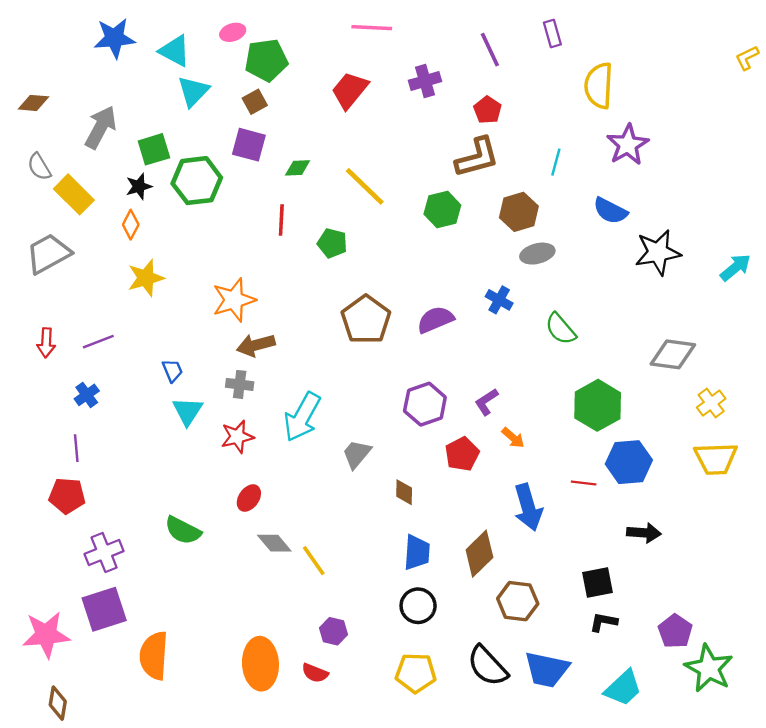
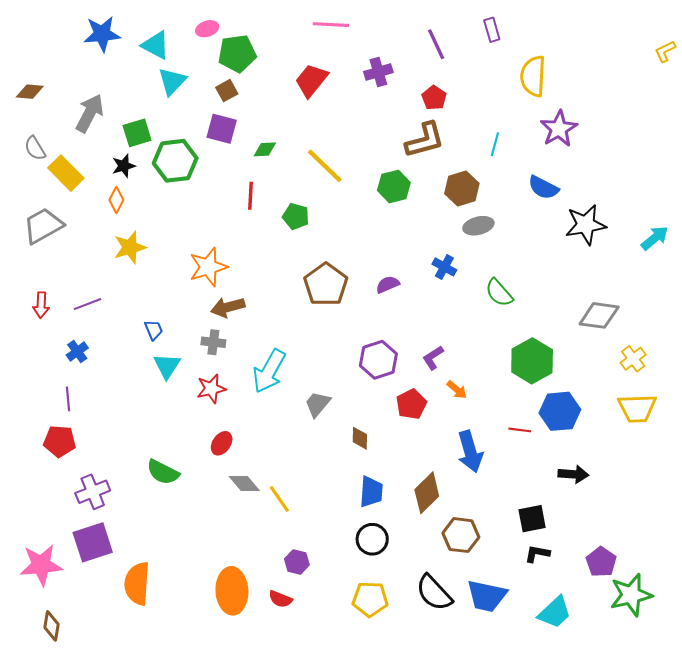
purple semicircle: (435, 320) -> (388, 284), size x0.7
green star: (709, 668) -> (631, 595), turned 30

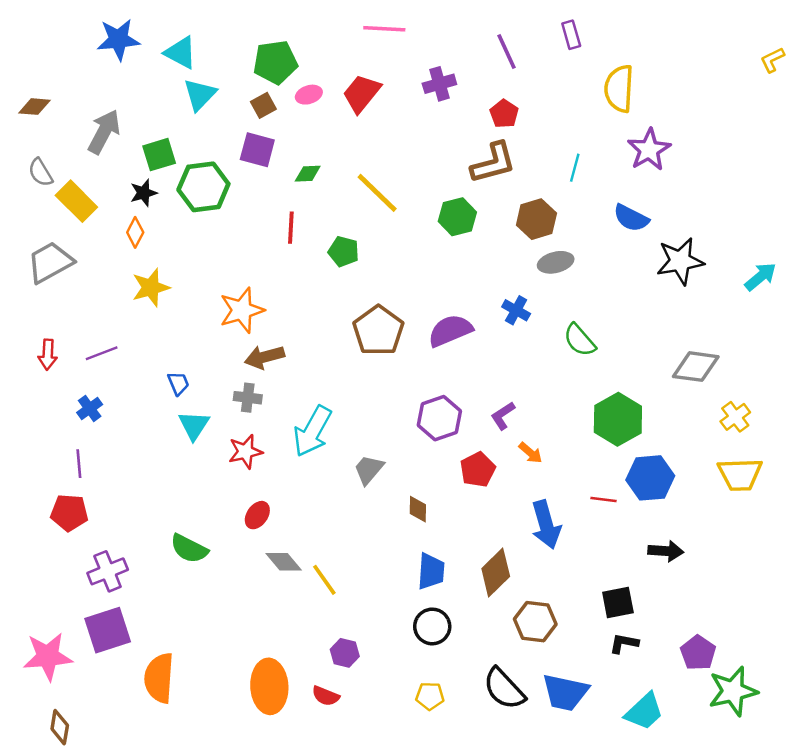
pink ellipse: (207, 29) -> (309, 95), moved
purple semicircle: (388, 284) -> (450, 331), size x1.6
yellow pentagon: (370, 599) -> (430, 696), size x0.7

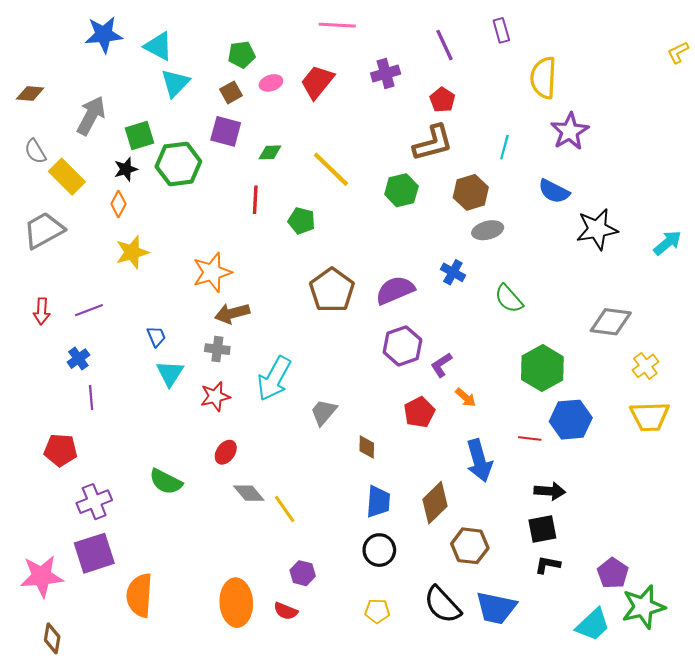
green pentagon: (275, 62) -> (242, 55), size x0.7
purple hexagon: (439, 418) -> (402, 346), moved
purple line: (79, 464) -> (91, 397), moved
black arrow: (666, 551) -> (550, 491), moved
cyan trapezoid: (644, 712) -> (593, 625), moved

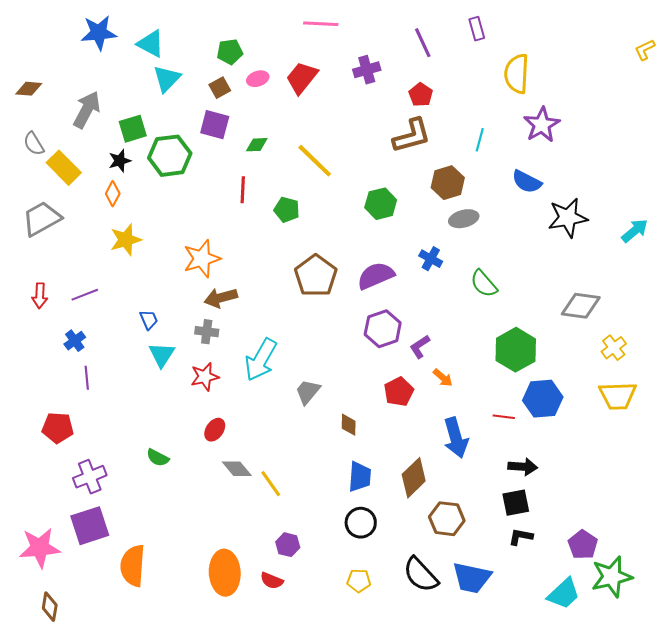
green hexagon: (401, 190) -> (381, 204), moved
green semicircle: (166, 482) -> (158, 458), size x0.7

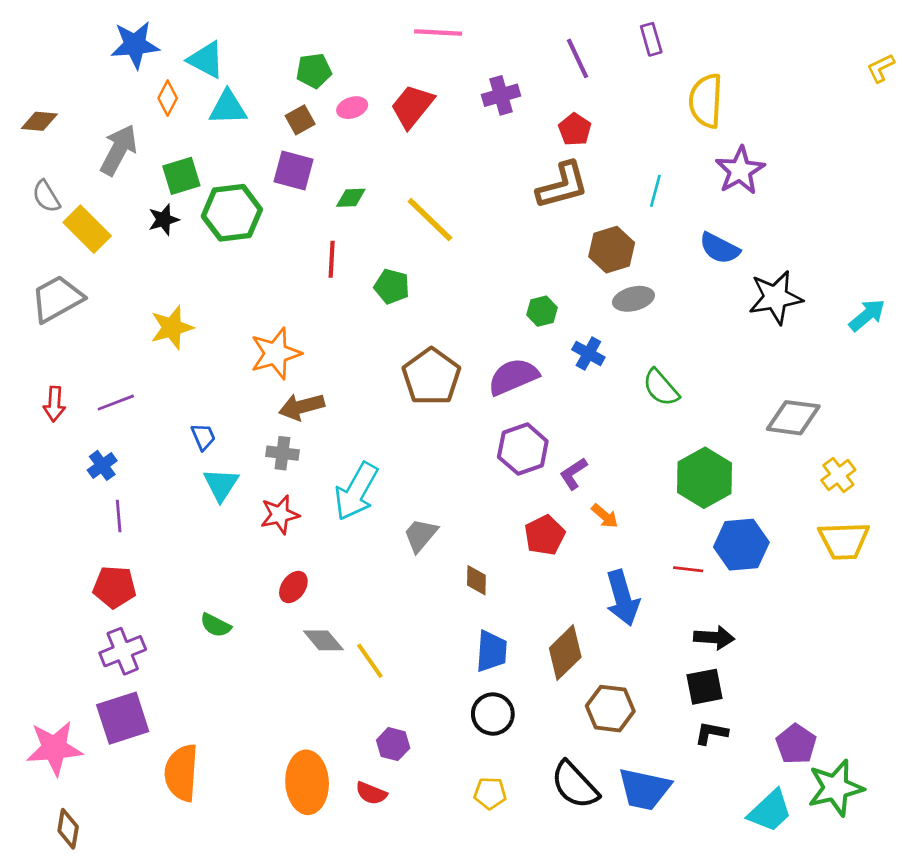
cyan triangle: (167, 79) -> (228, 108), turned 44
orange diamond: (113, 194) -> (168, 98), moved
green hexagon: (381, 204) -> (542, 311), moved, size x0.7
red pentagon: (58, 428) -> (114, 587), moved

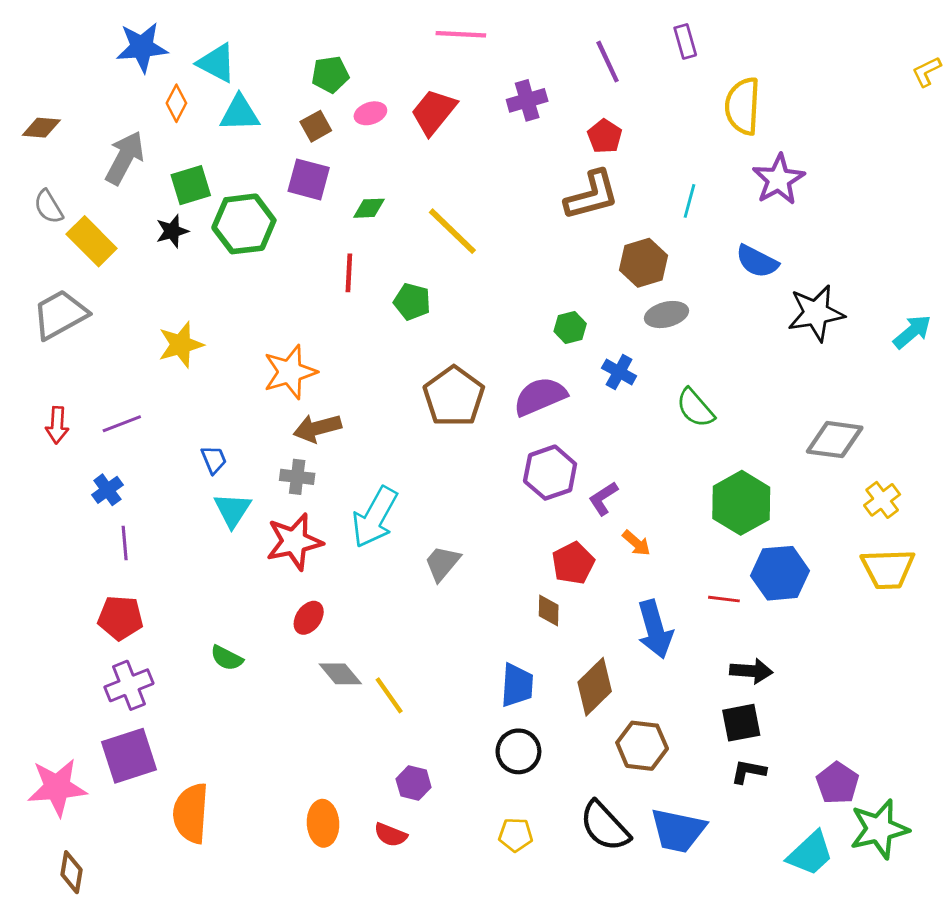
red star: (280, 515) -> (294, 542), size x1.4
brown diamond: (476, 580) -> (549, 611), moved
orange ellipse: (307, 782) -> (323, 823), size x0.7

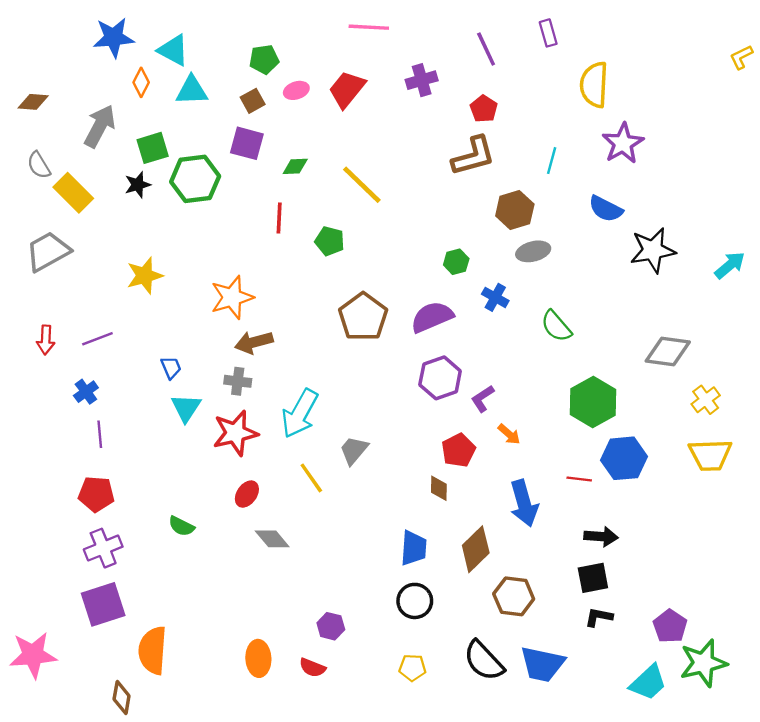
yellow line: (389, 695) -> (311, 478), moved
pink star: (57, 787) -> (33, 655), moved
brown diamond: (71, 872) -> (122, 698), moved

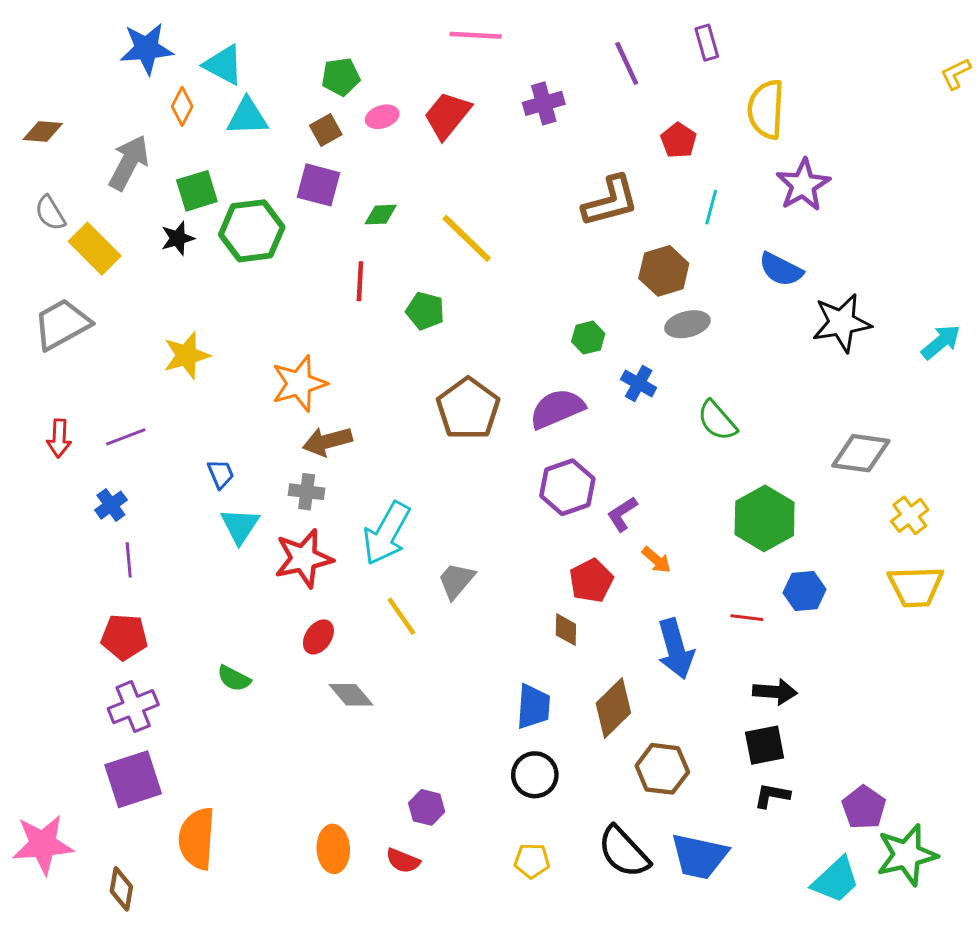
red pentagon: (484, 109) -> (679, 140), moved
blue hexagon: (624, 458) -> (805, 591), size x0.7
brown diamond: (122, 698) -> (121, 889), moved

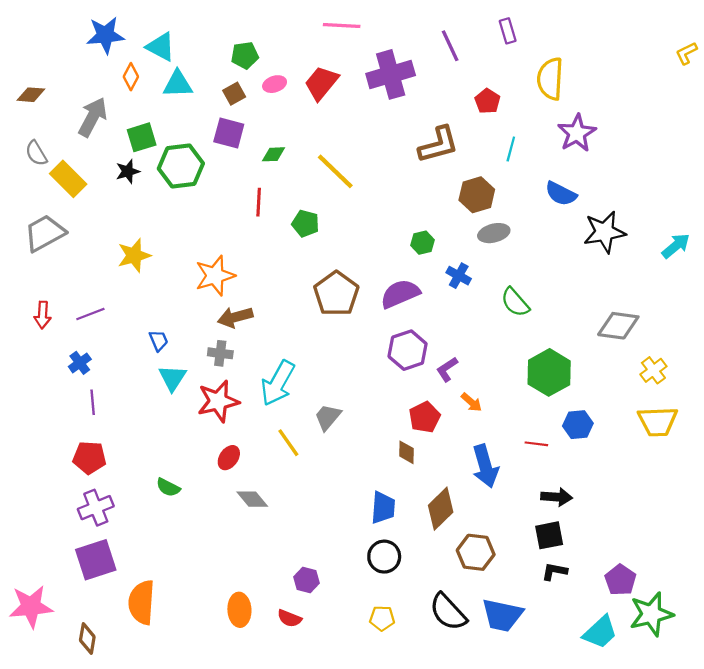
purple cross: (544, 103) -> (391, 74), size x1.6

